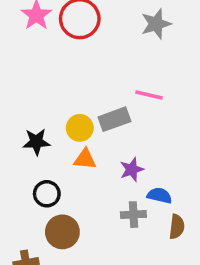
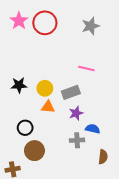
gray rectangle: (114, 119) -> (71, 92), moved
black star: (36, 142) -> (19, 85), moved
brown semicircle: (177, 227) -> (103, 157), moved

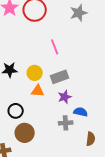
pink line: (86, 69) -> (55, 47), moved, turned 56

